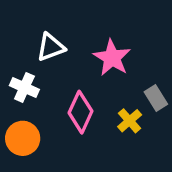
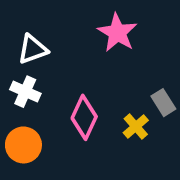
white triangle: (51, 47) -> (33, 49), moved
pink star: (112, 58) -> (117, 33), moved

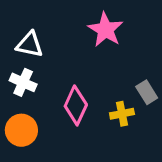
white triangle: (33, 49) -> (30, 44), turned 32
yellow cross: (136, 127) -> (122, 114), turned 30

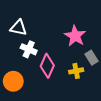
pink star: (105, 30) -> (75, 36), moved
white cross: (23, 82) -> (29, 49), moved

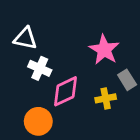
pink diamond: (47, 66) -> (65, 91), turned 40
orange circle: (13, 81) -> (38, 121), moved

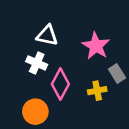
white triangle: (25, 38) -> (47, 35), moved
pink diamond: (65, 91) -> (60, 84), turned -36

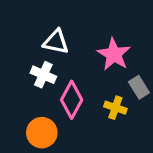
yellow cross: (97, 91) -> (115, 108), turned 30

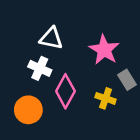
orange circle: (42, 133) -> (28, 110), moved

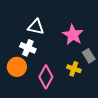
pink diamond: (65, 91) -> (46, 77), moved
orange circle: (28, 110) -> (17, 67), moved

